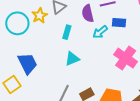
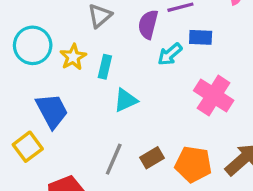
purple semicircle: (88, 13) -> (148, 24), turned 30
yellow star: (40, 16) -> (73, 57), moved
cyan rectangle: (67, 32) -> (105, 67), moved

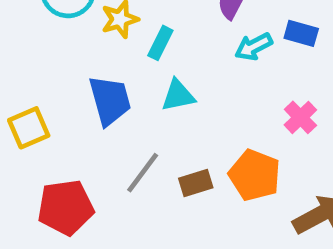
pink cross: (214, 96) -> (300, 117), size x0.6
blue trapezoid: (52, 111) -> (110, 100), moved
orange pentagon: (193, 164) -> (255, 175), moved

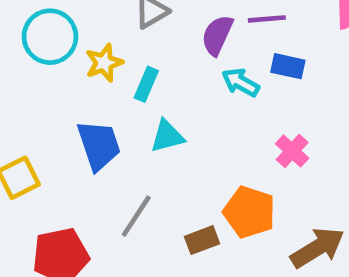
cyan arrow: (254, 47) -> (241, 82), turned 60
brown rectangle: (196, 183) -> (202, 240), moved

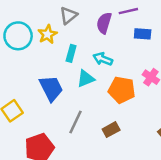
yellow star: (104, 63) -> (48, 34), moved
cyan arrow: (241, 82) -> (103, 59), moved
orange pentagon: (249, 212) -> (122, 90), moved

